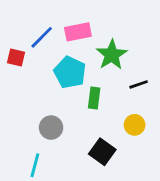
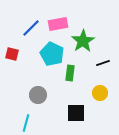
red square: (16, 57) -> (12, 54), moved
black square: (102, 152) -> (76, 113), turned -36

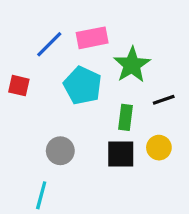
green rectangle: (70, 73) -> (126, 117), moved
black square: (76, 113) -> (121, 154), moved

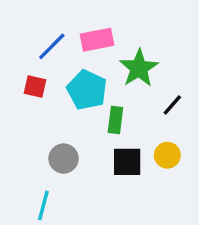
red square: (19, 86) -> (35, 87), moved
black line: (164, 100) -> (172, 105), turned -30
green rectangle: (126, 117) -> (115, 120), moved

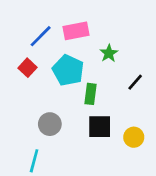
green star: (139, 68) -> (109, 53), size x0.6
red square: (35, 87) -> (27, 68), turned 30
yellow circle: (167, 155) -> (134, 137), moved

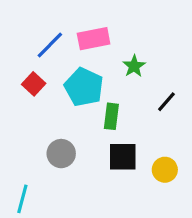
cyan line: (34, 161) -> (22, 199), moved

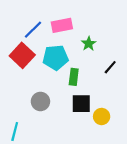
red square: (34, 84) -> (22, 55), size x1.6
cyan pentagon: (84, 87) -> (55, 58), turned -30
yellow circle: (165, 170) -> (102, 116), moved

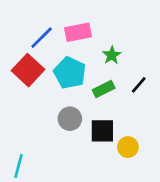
cyan pentagon: (55, 58) -> (70, 73), turned 30
green rectangle: (74, 77) -> (104, 89), moved, turned 56
gray circle: (40, 101) -> (70, 119), moved

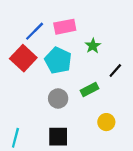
green rectangle: (104, 89) -> (89, 90), moved
black square: (102, 131) -> (58, 137), moved

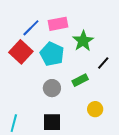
green star: (93, 46) -> (83, 41), size x1.5

